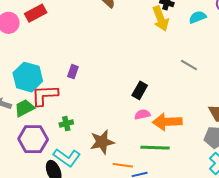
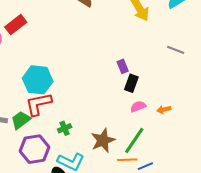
purple rectangle: (73, 72) -> (123, 66), moved, turned -32
cyan hexagon: (28, 77) -> (38, 80), moved
orange arrow: (167, 122) -> (164, 109), size x0.5
green line: (155, 148) -> (134, 140), moved, turned -48

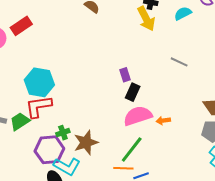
pink semicircle: (138, 106) -> (138, 116), size x1.8
brown star: (103, 140) -> (86, 143), moved
purple hexagon: (34, 149) -> (49, 150), moved

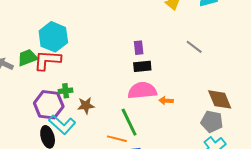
black rectangle: (133, 92) -> (142, 66), turned 48
green trapezoid: (20, 121) -> (27, 58), moved
brown star: (86, 143) -> (86, 105), size x0.7
green line: (132, 149) -> (129, 122), turned -76

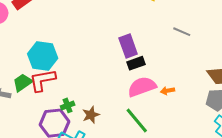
purple rectangle: (139, 48) -> (128, 46), size x1.6

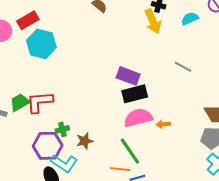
purple rectangle: (128, 46) -> (128, 76), turned -55
cyan hexagon: (43, 56) -> (41, 44), moved
black rectangle: (136, 63) -> (135, 94), size x1.4

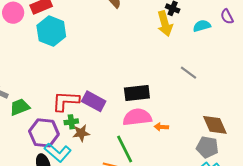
purple rectangle: (128, 76) -> (94, 101), moved
green trapezoid: (20, 102) -> (20, 107), moved
red L-shape: (40, 102) -> (66, 101), moved
green cross: (62, 129) -> (71, 122), moved

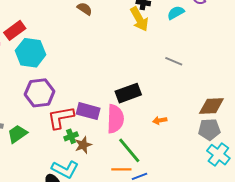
pink semicircle: (137, 117) -> (115, 119), moved, turned 112
brown diamond: (215, 125) -> (211, 106), turned -56
purple hexagon: (44, 133) -> (40, 93), moved

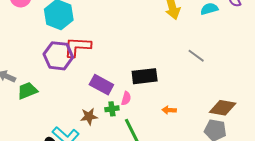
red L-shape: (61, 117) -> (77, 47), moved
pink semicircle: (115, 119) -> (126, 98), size x0.5
green cross: (71, 136) -> (112, 109), moved

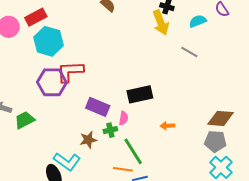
gray line: (196, 56) -> (189, 52), moved

